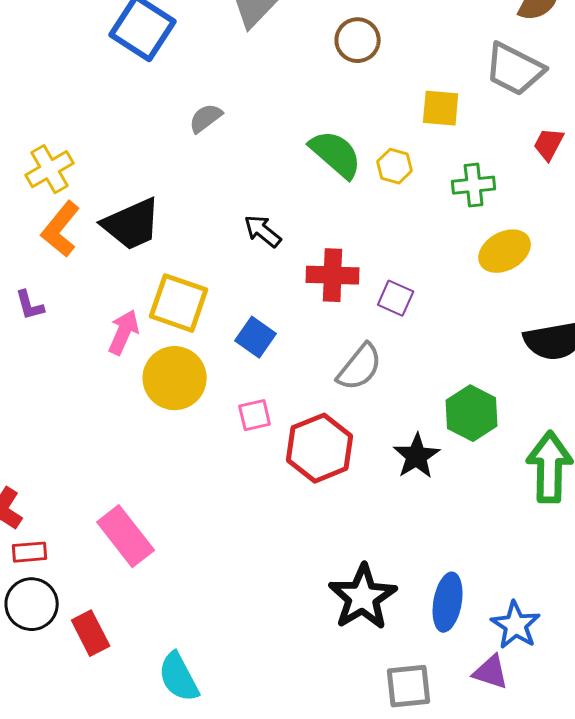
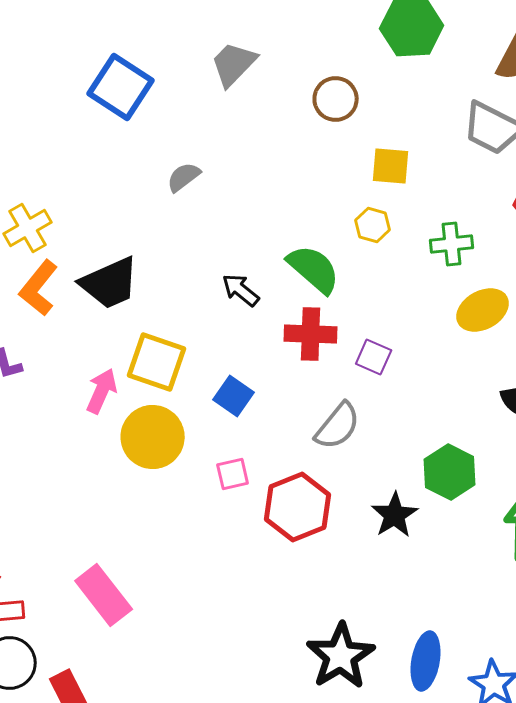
yellow square: (441, 108) -> (391, 166), moved
green semicircle: (336, 154) -> (314, 269), moved

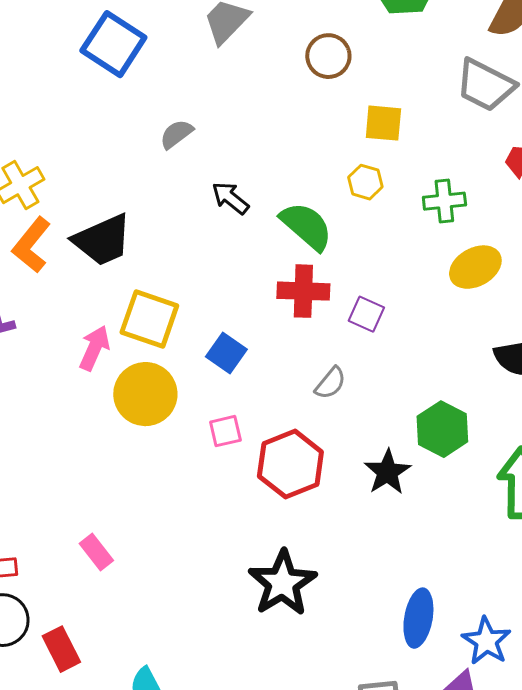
black arrow: (241, 290) -> (230, 198), moved
gray semicircle: (338, 426) -> (330, 383), size x0.7
pink rectangle: (104, 595) -> (96, 552), size x0.6
black star: (341, 656) -> (282, 583), moved

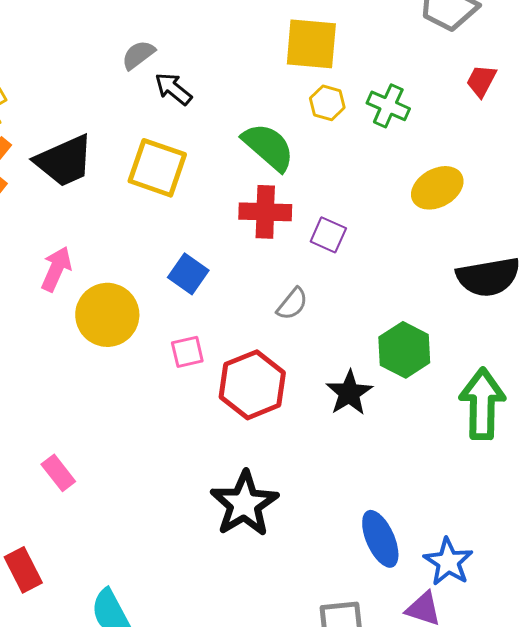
yellow square: (383, 123) -> (311, 44), moved, size x1.4
black arrow: (230, 198) -> (173, 89), moved
green cross: (444, 201) -> (388, 106), moved, turned 30
yellow square: (149, 319) -> (157, 168), moved
blue ellipse: (418, 618) -> (380, 539), turned -34

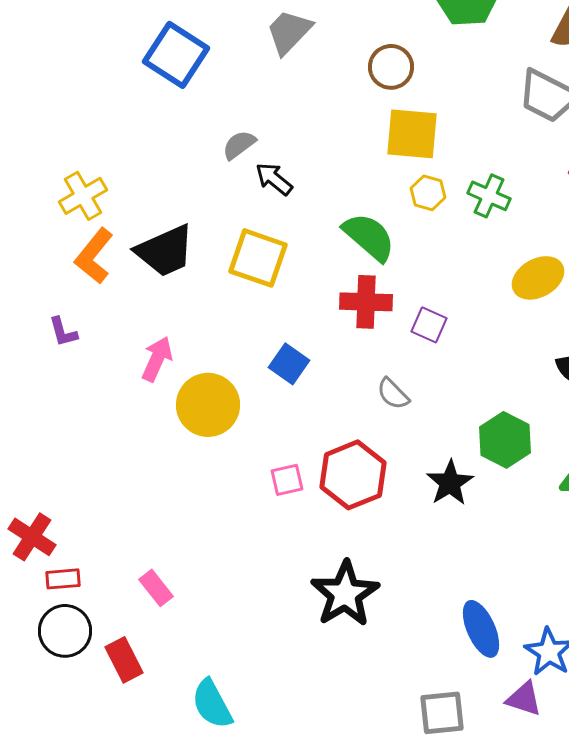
gray semicircle: (292, 304) -> (393, 394), turned 96
pink square: (187, 352) -> (287, 480), moved
pink rectangle: (58, 473) -> (156, 588), moved

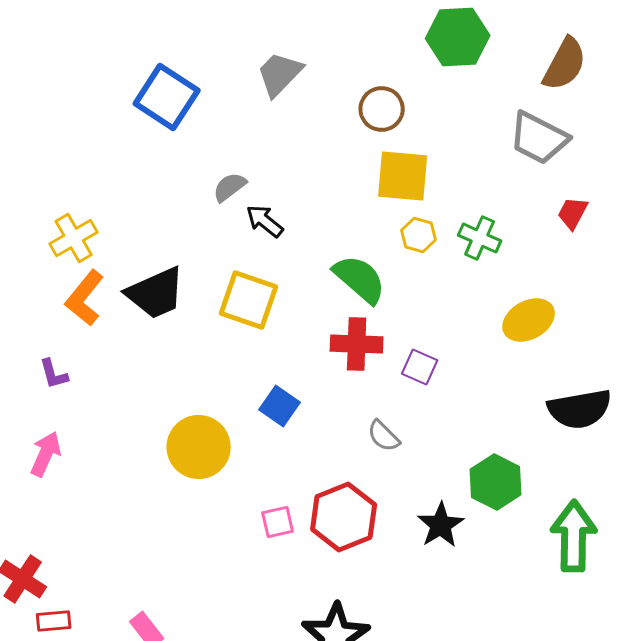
pink arrow: (157, 359) -> (46, 454), moved

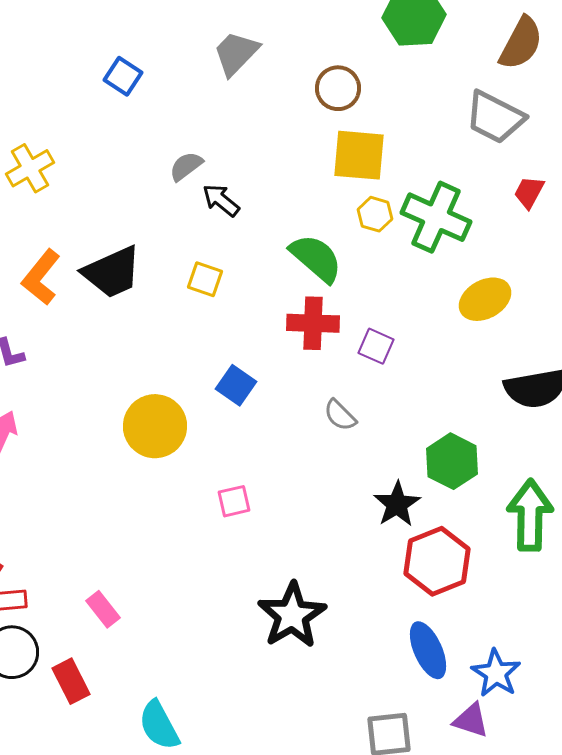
blue square: (167, 97) -> (123, 76), size x0.6
yellow cross: (74, 238) -> (30, 168), moved
green cross: (480, 238) -> (436, 217), size x1.6
yellow square: (249, 300) -> (205, 279), size x0.6
red hexagon: (344, 517) -> (437, 561), moved

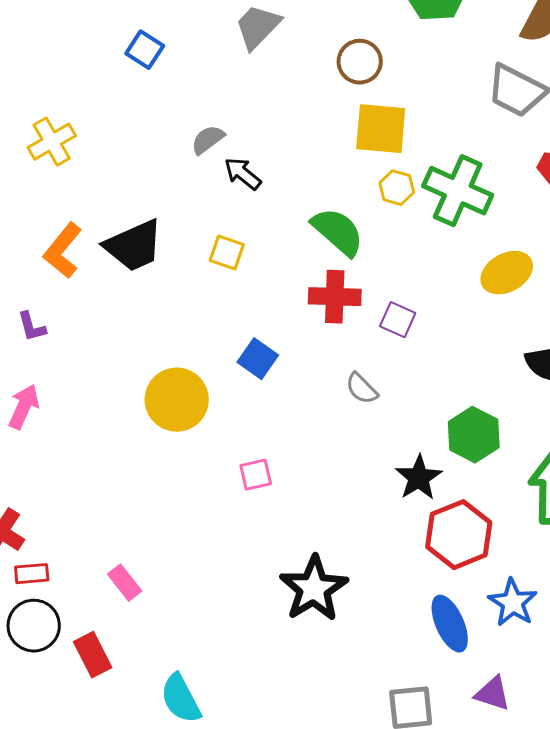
blue star: (496, 673) -> (513, 603), moved

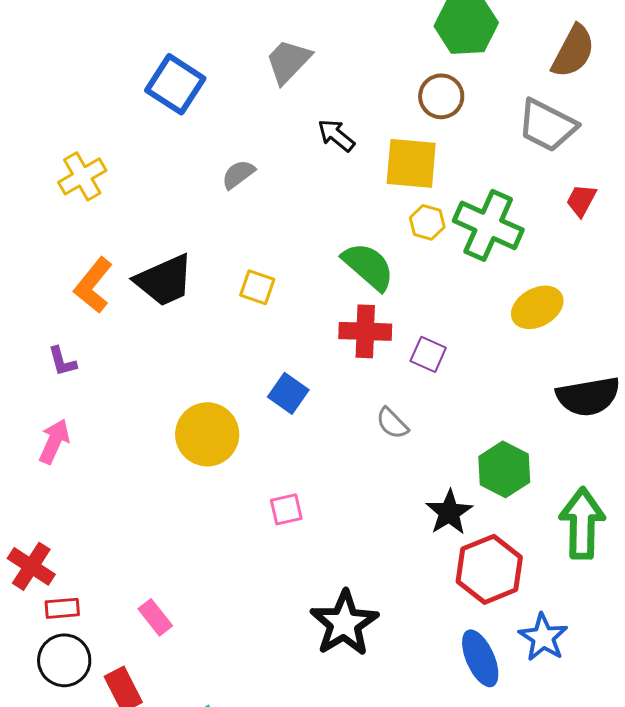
blue square: (145, 50) -> (175, 84), size x1.5
brown circle: (360, 62) -> (441, 96), moved
black arrow: (243, 174) -> (336, 135), moved

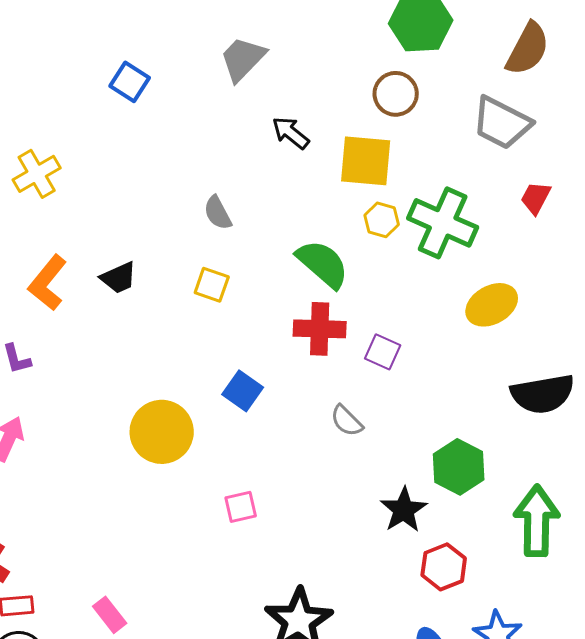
blue square: (175, 84) -> (130, 82), size x0.7
gray semicircle: (238, 174) -> (218, 213), moved, turned -81
black trapezoid: (164, 280) -> (119, 278), size x0.6
red hexagon: (489, 569) -> (444, 567), size x0.7

